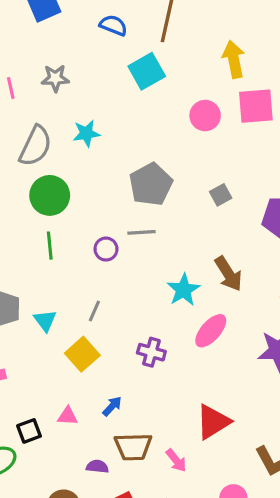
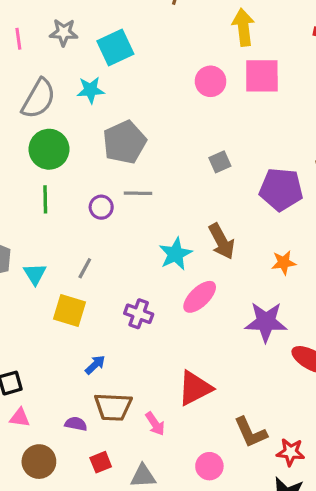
cyan square: (147, 71) -> (115, 48), moved
gray pentagon: (151, 184) -> (124, 142), moved
yellow square: (82, 354) -> (69, 310), turned -36
pink triangle: (68, 416) -> (20, 418), moved

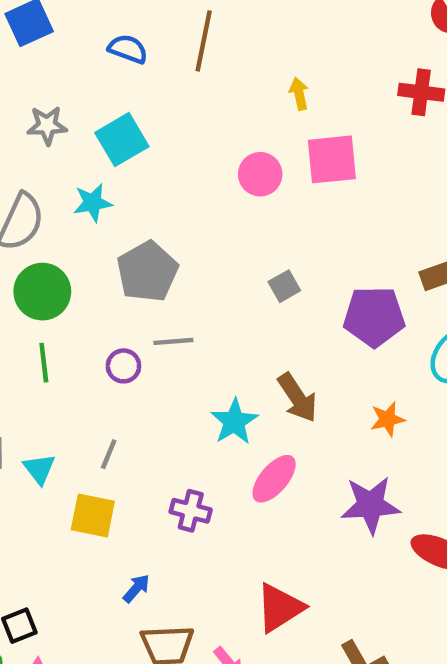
yellow arrow: (243, 27) -> (299, 94), size x0.6

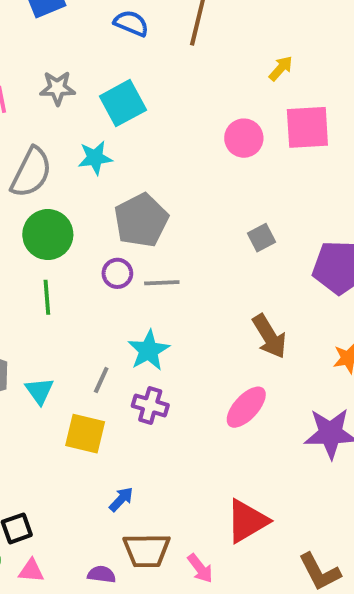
yellow arrow: (299, 94) -> (281, 68), turned 52
purple circle: (123, 366) -> (117, 273), moved
cyan star: (234, 422) -> (149, 350), moved
purple cross: (191, 511) -> (150, 405), moved

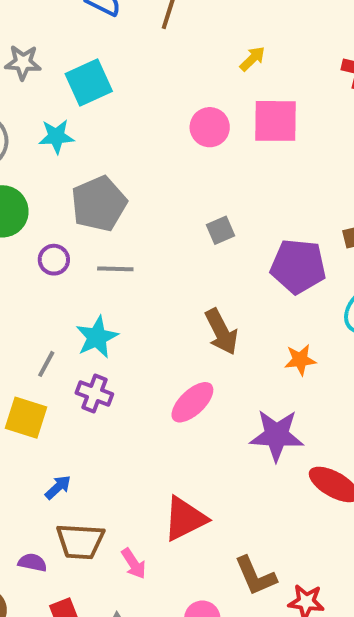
purple circle: (117, 273) -> (54, 260), moved

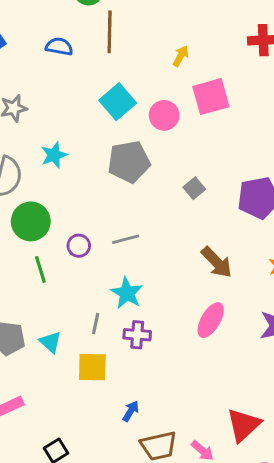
cyan square: (89, 83) -> (118, 102), moved
gray pentagon: (99, 204) -> (129, 162), moved, turned 30
red triangle: (185, 519) -> (244, 425), moved

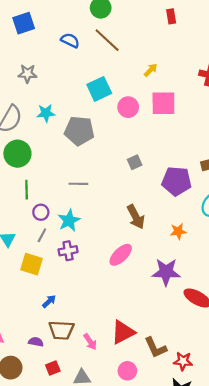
brown line: (110, 32) -> (107, 40), turned -64
gray pentagon: (129, 162) -> (79, 131), moved
purple circle: (79, 246) -> (41, 212), moved
green line: (40, 269) -> (27, 190), moved
purple cross: (137, 335) -> (68, 251), turned -30

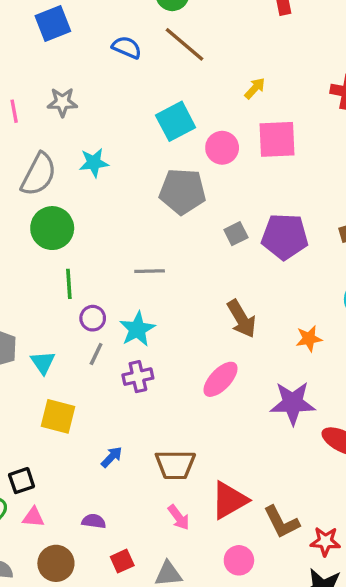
gray pentagon: (79, 131) -> (182, 191), moved
purple pentagon: (176, 181) -> (285, 237), moved
yellow square: (31, 264) -> (58, 416), moved
brown trapezoid: (61, 330) -> (175, 465), moved

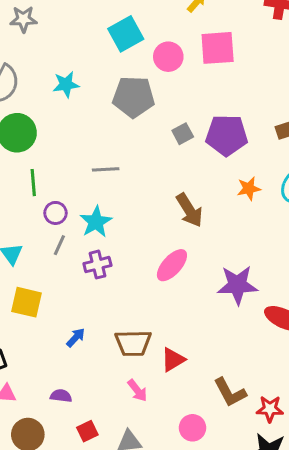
cyan star: (94, 163) -> (66, 84), moved
orange star: (309, 339) -> (249, 188), moved
red triangle: (229, 500) -> (173, 360), moved, size x0.7

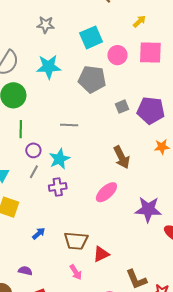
gray star: (23, 19) -> (46, 25), moved
cyan star: (66, 84) -> (49, 67), size x1.4

